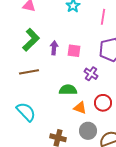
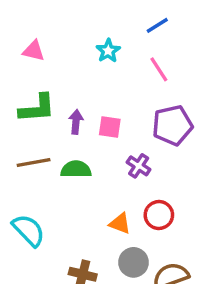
pink line: (103, 17) -> (159, 69), turned -42
green L-shape: (31, 40) -> (37, 108), turned 40
green semicircle: (68, 90) -> (76, 169), moved

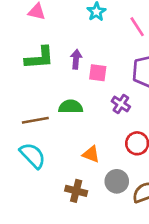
purple arrow: (76, 122) -> (76, 59), moved
brown line: (34, 163) -> (35, 120), moved
orange triangle: (120, 223) -> (91, 154), moved

